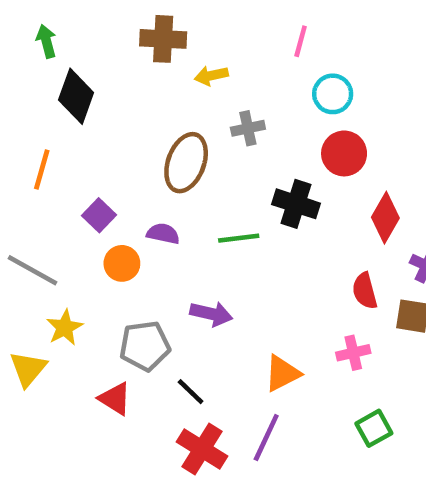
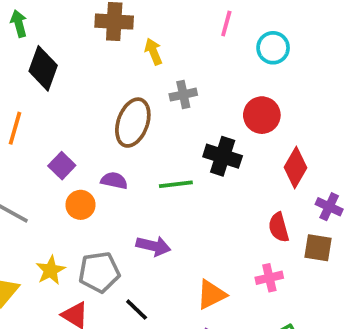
yellow arrow: (211, 76) -> (153, 52), turned 80
cyan circle: (333, 94) -> (273, 48), moved
yellow star: (65, 328) -> (51, 270), moved

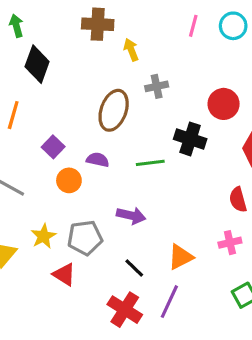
cyan circle: (273, 48) -> (233, 26), moved
black line: (137, 310) -> (134, 268), moved

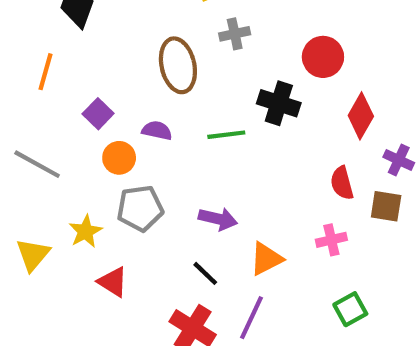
brown ellipse: (114, 110) -> (178, 65), turned -33
purple arrow: (131, 215) -> (218, 219), moved
gray pentagon: (85, 238) -> (140, 208), moved

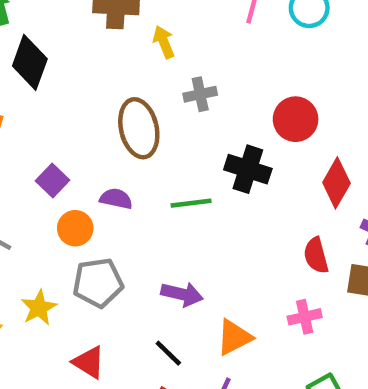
red triangle: (113, 282) -> (89, 362), moved

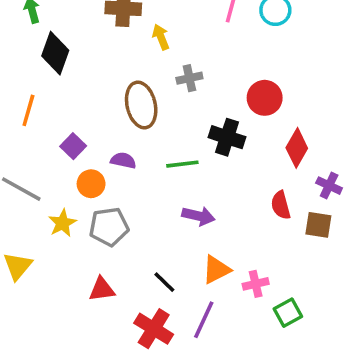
purple arrow: (182, 294) -> (198, 216), moved
yellow star: (39, 308) -> (62, 223), moved
pink cross: (305, 317) -> (256, 284), moved
red triangle: (89, 362) -> (102, 289), turned -40

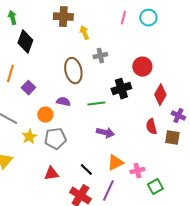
black cross: (227, 137) -> (121, 89), turned -36
purple square: (73, 146) -> (28, 88), moved

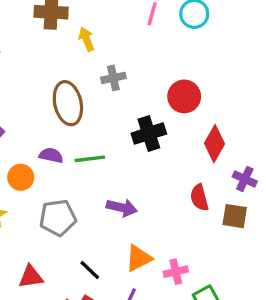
green line: (96, 104) -> (90, 159), moved
gray pentagon: (55, 139) -> (58, 218), moved

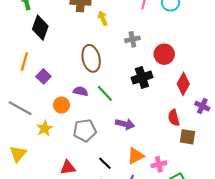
gray cross: (113, 78) -> (132, 39), moved
green line: (90, 159) -> (105, 93), turned 54
brown square: (235, 216) -> (187, 137), moved

